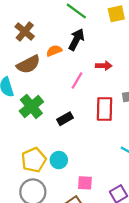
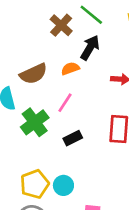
brown cross: (25, 31) -> (61, 25), moved
orange semicircle: (54, 51) -> (70, 69), moved
pink line: (77, 81) -> (65, 103), moved

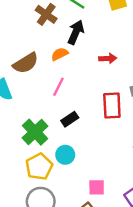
green cross: (35, 122) -> (35, 132), moved
cyan circle: (63, 185) -> (65, 155), moved

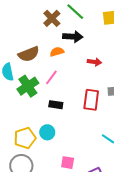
black arrow: (76, 32) -> (73, 37), turned 60
black rectangle: (70, 119) -> (56, 105), turned 32
green cross: (35, 132) -> (28, 86), moved

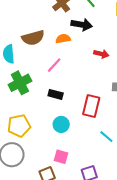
green cross: (28, 86) -> (20, 83), moved
red rectangle: (91, 100) -> (91, 106), moved
cyan circle: (47, 132) -> (61, 124), moved

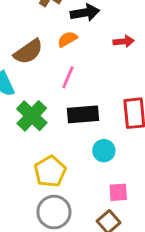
black rectangle: (56, 94) -> (83, 114), size x1.5

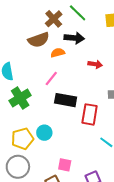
brown semicircle: (28, 52) -> (39, 40), moved
black rectangle: (83, 114) -> (66, 100), moved
cyan circle: (104, 151) -> (44, 133), moved

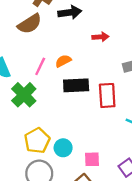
orange semicircle: (58, 53) -> (63, 61), moved
pink line: (51, 78) -> (40, 66), moved
cyan circle: (44, 133) -> (63, 148), moved

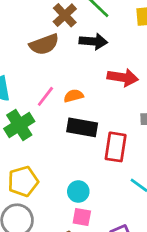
red arrow: (100, 37) -> (123, 77), size x1.5
cyan circle: (63, 148) -> (78, 192), moved

